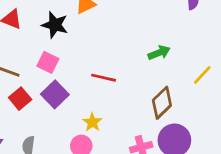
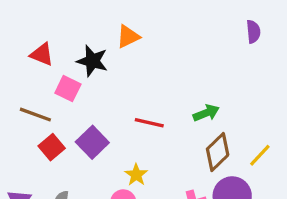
green arrow: (159, 53) -> (206, 113), moved
pink square: (48, 62) -> (68, 89), moved
yellow line: (202, 75) -> (260, 155), moved

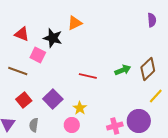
purple square: (92, 142) -> (53, 99), moved
red square: (52, 147) -> (24, 100), moved
brown diamond: (218, 152) -> (148, 69), moved

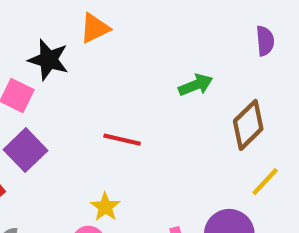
purple semicircle: (152, 20) -> (265, 41), moved
green arrow: (123, 70) -> (196, 85), moved
purple square: (53, 99) -> (25, 150), moved

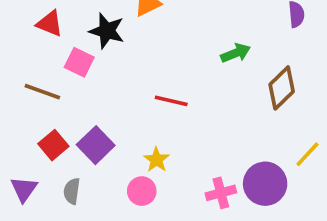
purple square: (25, 150) -> (96, 145), moved
yellow line: (265, 182) -> (307, 154), moved

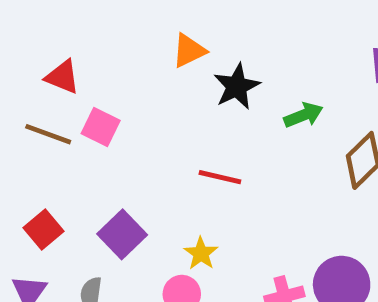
black star: (107, 31) -> (237, 86), moved, turned 30
brown line: (42, 92) -> (48, 134), moved
red square: (53, 145) -> (43, 230), moved

